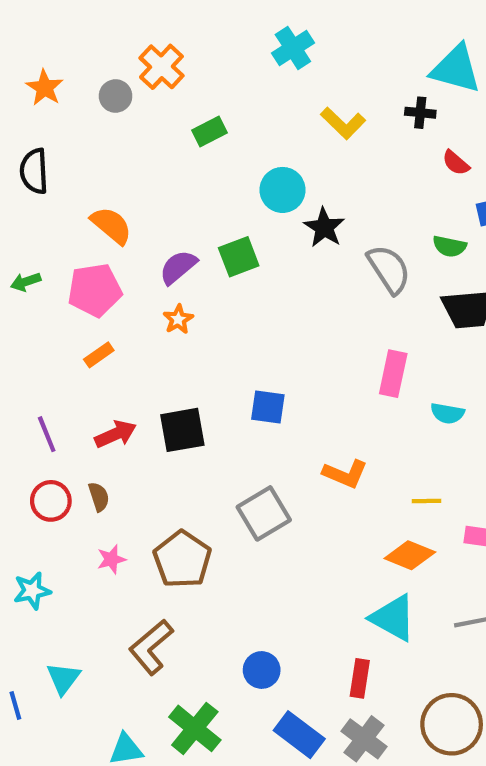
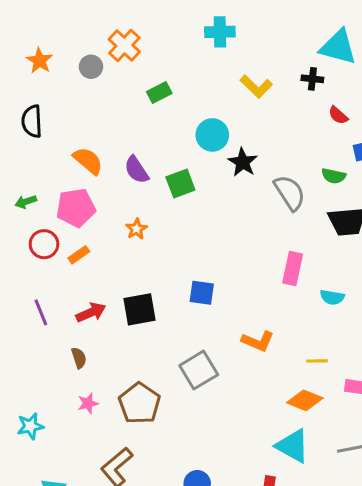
cyan cross: (293, 48) -> (220, 32), turned 32
purple semicircle: (178, 267) -> (136, 170), moved, turned -84
red circle: (51, 501) -> (44, 244), moved

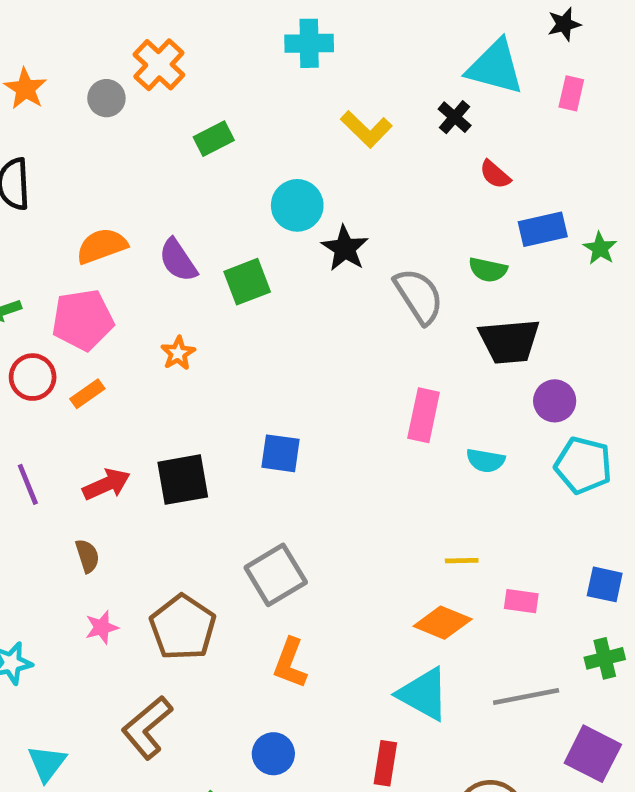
black cross: (312, 79) -> (455, 117), turned 35
orange semicircle: (88, 161) -> (102, 246), turned -60
orange L-shape: (258, 341) -> (290, 663), moved, turned 88

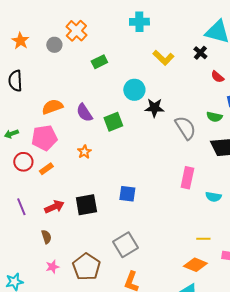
black star: (345, 248) -> (154, 108), turned -30

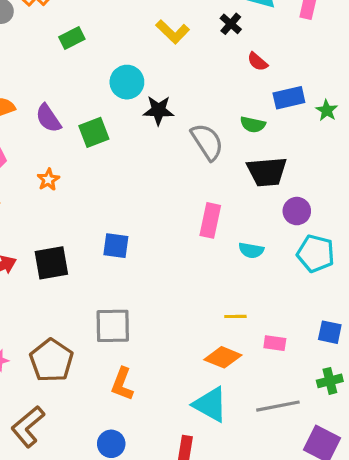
gray square: (125, 245) -> (113, 326), turned 30

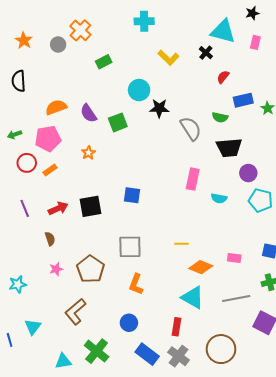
red semicircle: (257, 62) -> (223, 77), turned 88
yellow line: (235, 316) -> (182, 244), moved

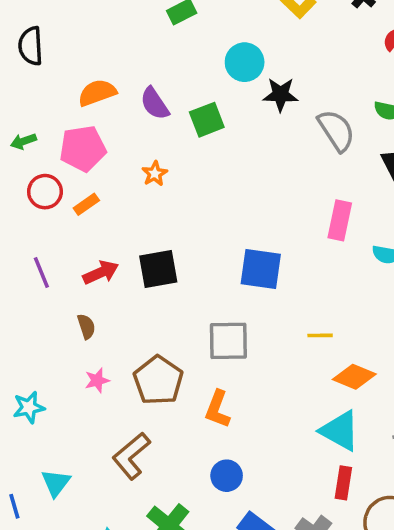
blue square: (132, 195) -> (261, 269), moved, size x1.4
orange L-shape: (136, 284) -> (218, 409), moved
red rectangle: (176, 327) -> (343, 483), moved

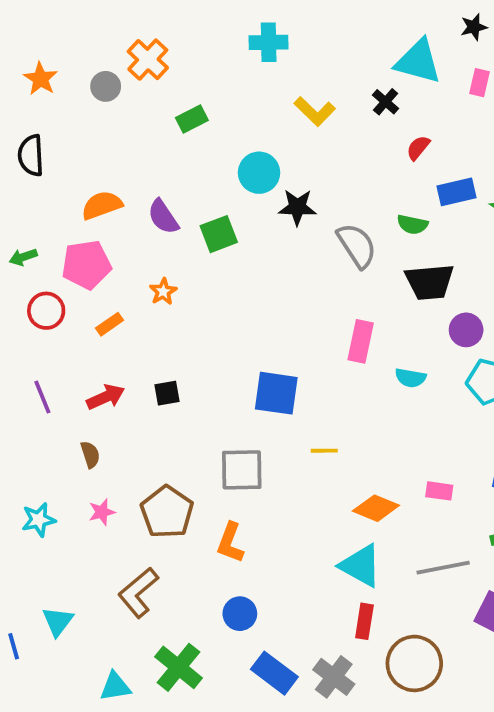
orange rectangle: (86, 204) -> (109, 324), moved
black square: (158, 269) -> (167, 393), size x0.6
yellow line: (320, 335) -> (324, 451), moved
cyan star: (29, 407) -> (39, 520), moved

